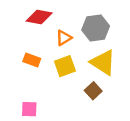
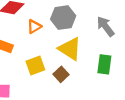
yellow square: (65, 66) -> (35, 65), moved

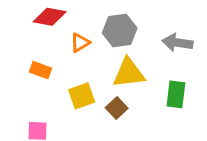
gray arrow: (105, 27) -> (177, 43), turned -45
yellow triangle: (70, 49) -> (129, 73), turned -40

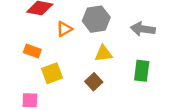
yellow triangle: (129, 73) -> (104, 54), size x0.7
yellow square: (82, 96) -> (52, 73), moved

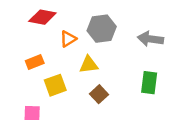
orange rectangle: (32, 51) -> (35, 62), turned -42
yellow triangle: (104, 54) -> (89, 65), moved

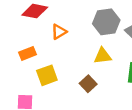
gray hexagon: (102, 29) -> (106, 22), moved
yellow triangle: (89, 65) -> (103, 56), moved

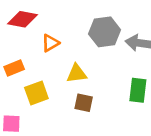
yellow triangle: (103, 56) -> (77, 74), moved
brown square: (88, 84) -> (84, 103), turned -35

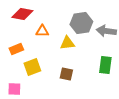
orange triangle: (50, 43) -> (42, 31), turned 32
yellow triangle: (77, 74) -> (67, 43), moved

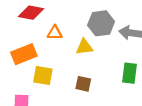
orange rectangle: (16, 49) -> (24, 54), size x1.5
yellow square: (32, 67) -> (43, 76), turned 30

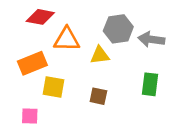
orange triangle: (55, 33) -> (67, 39), size x1.5

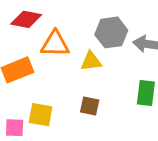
yellow square: (54, 87) -> (41, 115), moved

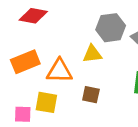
orange triangle: (55, 44) -> (59, 71), moved

